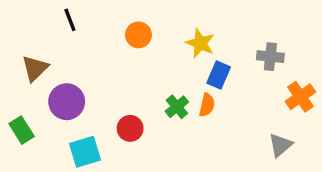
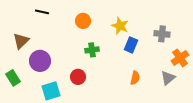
black line: (70, 20) -> (42, 12), turned -56
orange semicircle: (207, 105) -> (135, 78), moved
green cross: (177, 107) -> (92, 50), moved, turned 32
gray triangle: (280, 145) -> (168, 78), moved

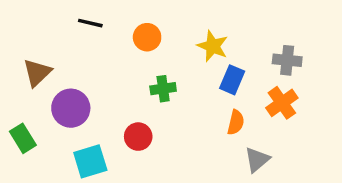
black line: (42, 12) -> (90, 23), moved
orange cross: (180, 58) -> (282, 103), moved
orange semicircle: (135, 78) -> (236, 122), moved
gray triangle: (168, 78) -> (257, 160), moved

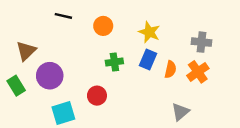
blue rectangle: (232, 80) -> (148, 60), moved
orange semicircle: (236, 122) -> (170, 69), moved
green rectangle: (23, 138) -> (16, 86), moved

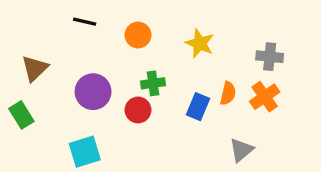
blue rectangle: (148, 60) -> (198, 107), moved
purple circle: (50, 76) -> (93, 92), moved
red circle: (97, 96) -> (138, 110), moved

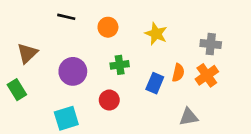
red circle: (138, 110) -> (109, 100), moved
gray triangle: (241, 150) -> (189, 117), turned 30

